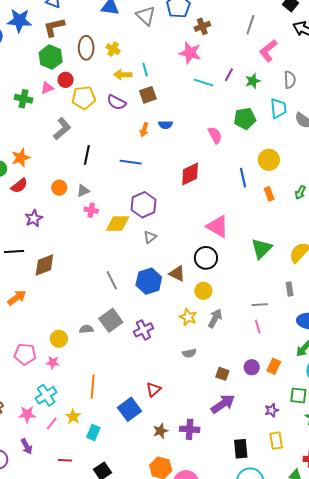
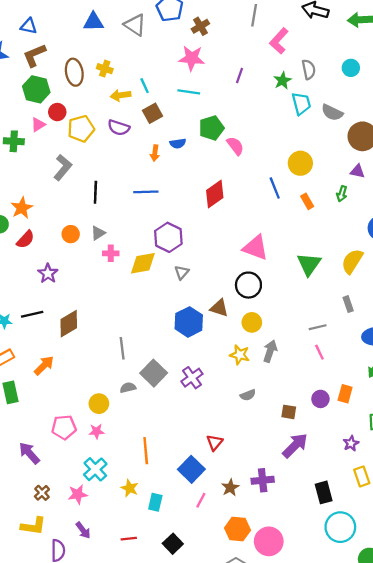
green star: (253, 81) -> (283, 81), moved
cyan line: (204, 83) -> (189, 92), moved
green pentagon: (245, 119) -> (211, 128), moved
gray line: (112, 280) -> (122, 348), moved, turned 30
pink line: (52, 424) -> (201, 500), moved

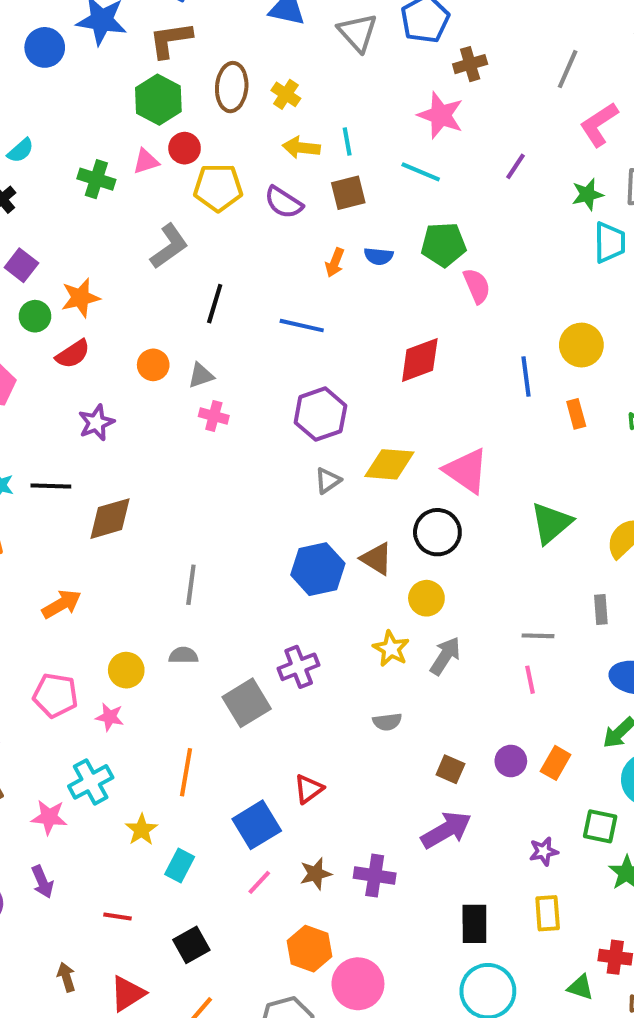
yellow diamond: (143, 263) -> (389, 464), moved
orange arrow: (44, 366) -> (62, 604), moved
gray square: (154, 373) -> (247, 703), moved

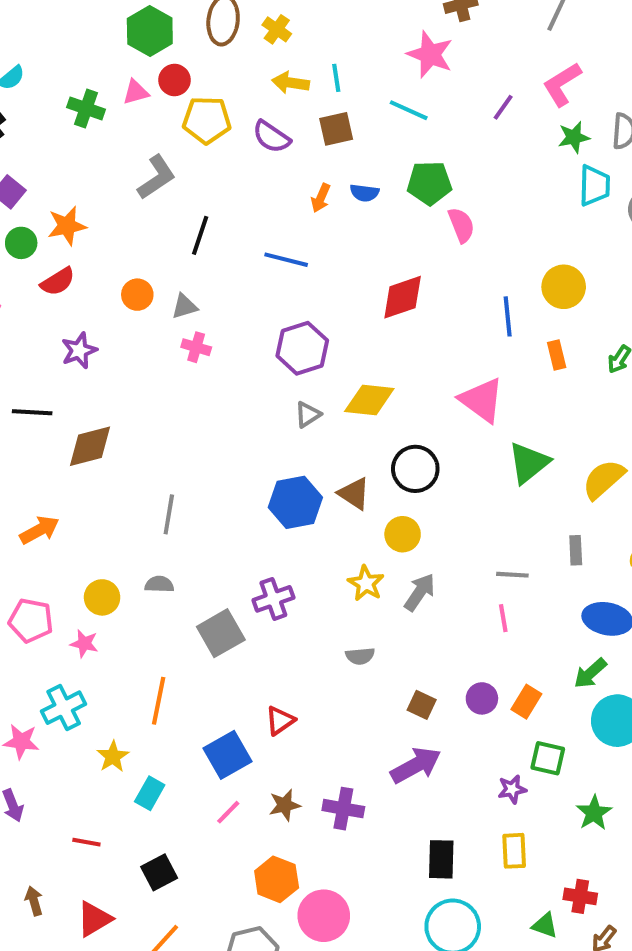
pink L-shape: (599, 124) -> (562, 84), moved
pink triangle: (466, 471) -> (482, 400), moved
green square: (600, 826) -> (548, 758), moved

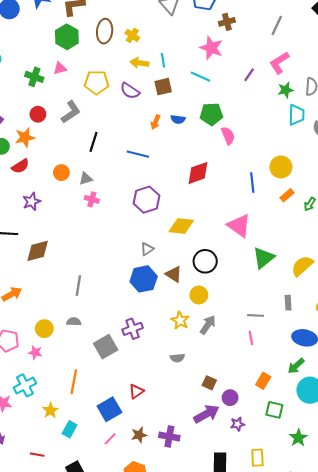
red circle: (174, 80) -> (38, 114), moved
orange rectangle: (557, 355) -> (287, 195), moved, turned 64
gray triangle: (308, 414) -> (147, 249), moved
purple circle: (482, 698) -> (230, 398), moved
purple star: (512, 789) -> (237, 424), moved

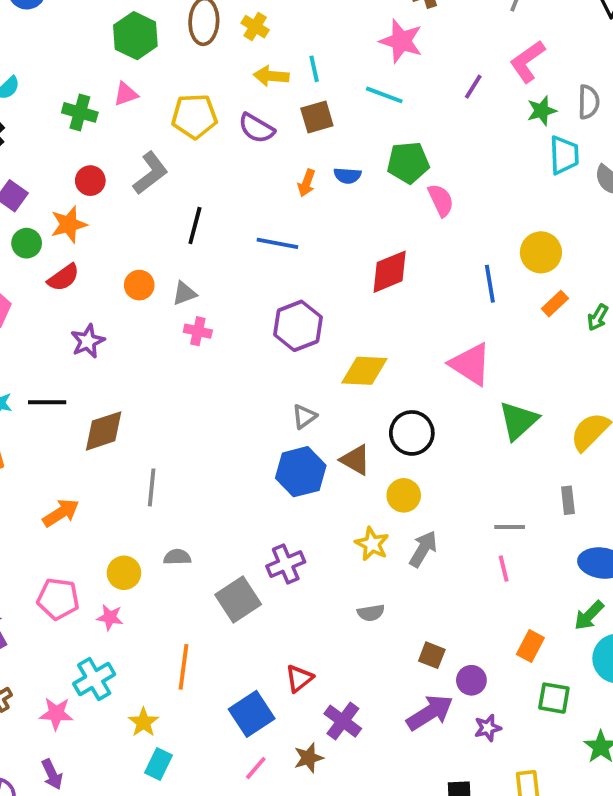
gray line: (78, 286) -> (152, 487), moved
cyan rectangle: (70, 429) -> (158, 764), moved
purple cross: (169, 436) -> (343, 721), moved, turned 30

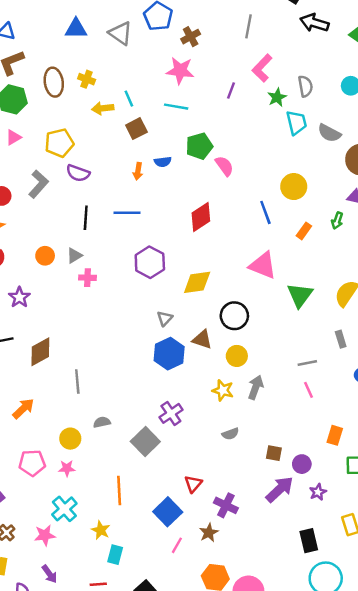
purple semicircle: (256, 128) -> (78, 173), moved
black line: (195, 226) -> (86, 218), moved
orange rectangle: (555, 304) -> (304, 231), moved

